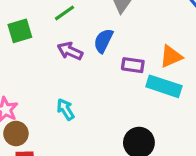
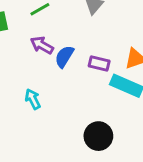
blue semicircle: (103, 41) -> (64, 57), moved

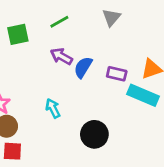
black circle: (98, 136) -> (94, 134), moved

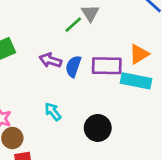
green line: (59, 22) -> (73, 25), moved
purple rectangle: (117, 74) -> (107, 66), size x1.5

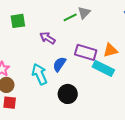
blue semicircle: (73, 66) -> (59, 64), moved
cyan arrow: (53, 112) -> (40, 74), size x1.5

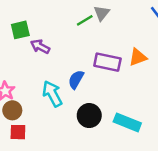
purple arrow: (47, 38) -> (40, 47), moved
cyan rectangle: (103, 68) -> (127, 122), moved

